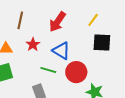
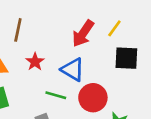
red arrow: (57, 22) -> (83, 33), moved

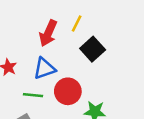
black square: (126, 58) -> (93, 49), turned -35
blue triangle: (73, 70) -> (44, 68), turned -40

